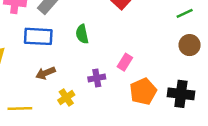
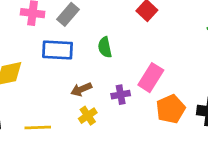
pink rectangle: (125, 62) -> (151, 78), size x1.5
brown arrow: (46, 73) -> (81, 89), moved

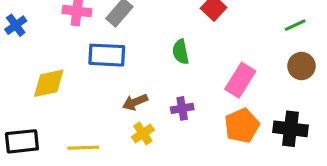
green semicircle: (105, 47) -> (181, 52), moved
pink rectangle: (151, 78) -> (240, 80), moved

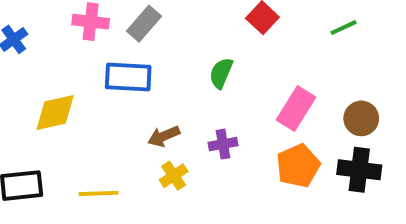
green line: (295, 25) -> (343, 28), moved
green semicircle: (181, 52) -> (221, 73), turned 35
brown circle: (301, 66) -> (361, 118), moved

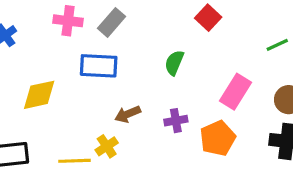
green line: (343, 28) -> (277, 45), moved
orange pentagon: (298, 166) -> (218, 138), moved
yellow cross: (174, 176) -> (107, 146), moved

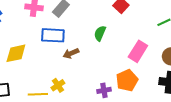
brown arrow: (128, 114) -> (71, 53), moved
purple cross: (176, 121) -> (104, 90), moved

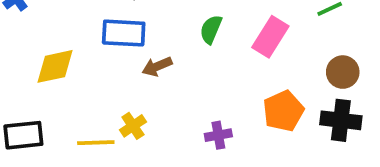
pink rectangle: (138, 51) -> (270, 37), moved
orange pentagon: (127, 80) -> (283, 111), moved

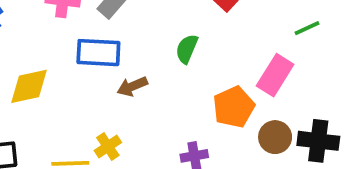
pink rectangle: (270, 37) -> (275, 75), moved
brown circle: (343, 72) -> (275, 137), moved
orange pentagon: (283, 111) -> (234, 107), moved

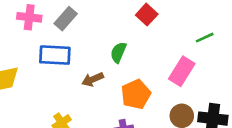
brown arrow: (132, 86) -> (93, 79), moved
orange pentagon: (234, 107) -> (136, 94), moved

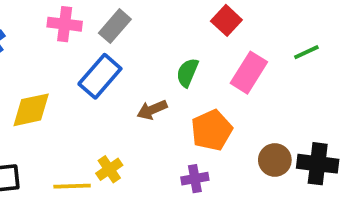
blue rectangle: (55, 55) -> (100, 76), turned -52
pink rectangle: (182, 71) -> (249, 73), moved

